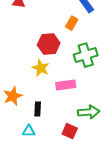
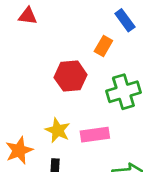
yellow star: (41, 68) -> (58, 130), moved

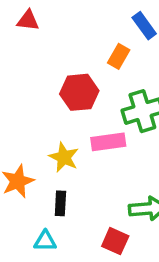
pink rectangle: (95, 135) -> (108, 142), moved

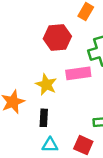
cyan triangle: (45, 241) -> (50, 145), moved

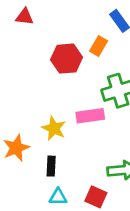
red hexagon: (57, 38) -> (66, 59), moved

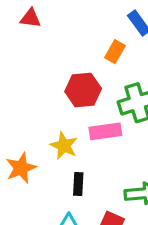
red hexagon: (66, 59) -> (83, 90), moved
black rectangle: (51, 166) -> (78, 184), moved

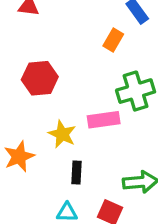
red hexagon: (83, 90) -> (40, 78), moved

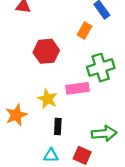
red hexagon: (40, 78) -> (46, 51), moved

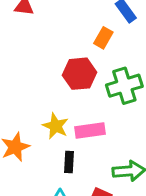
red hexagon: (46, 51) -> (79, 74), moved
pink rectangle: (78, 88) -> (90, 131), moved

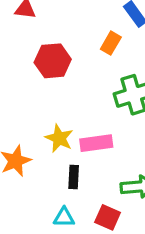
red hexagon: (79, 74) -> (53, 61), moved

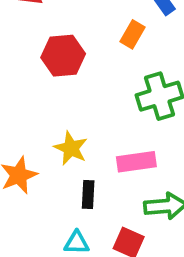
pink rectangle: (96, 143) -> (136, 162), moved

